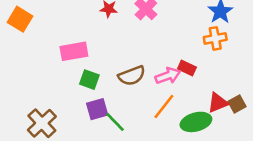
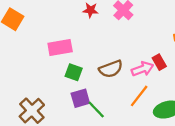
red rectangle: (187, 68) -> (159, 62), turned 35

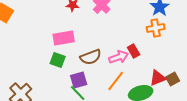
pink rectangle: (60, 47) -> (64, 38), moved
purple square: (80, 98) -> (79, 80), moved

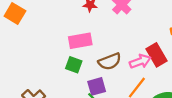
red rectangle: (134, 51) -> (156, 55), size x1.5

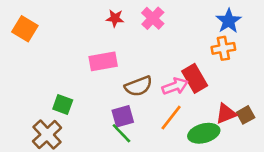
green square: (74, 65) -> (63, 105), moved

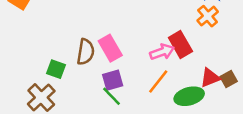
orange cross: (223, 48) -> (208, 16), turned -30
pink rectangle: (103, 61) -> (110, 48), moved, turned 70
brown semicircle: (138, 86) -> (86, 52), moved, turned -60

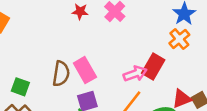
red rectangle: (180, 44) -> (153, 66), turned 60
green square: (56, 69) -> (20, 87), moved

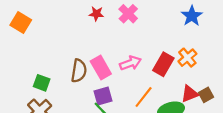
orange cross: (179, 39) -> (187, 58), moved
pink arrow: (135, 74) -> (130, 63), moved

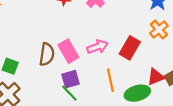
orange cross: (187, 58) -> (159, 30), moved
orange line: (144, 97) -> (110, 80), turned -50

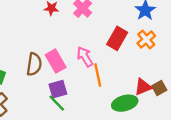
pink arrow: (97, 47) -> (85, 57), turned -102
red rectangle: (130, 48) -> (117, 38), moved
orange line: (110, 80) -> (98, 75), moved

